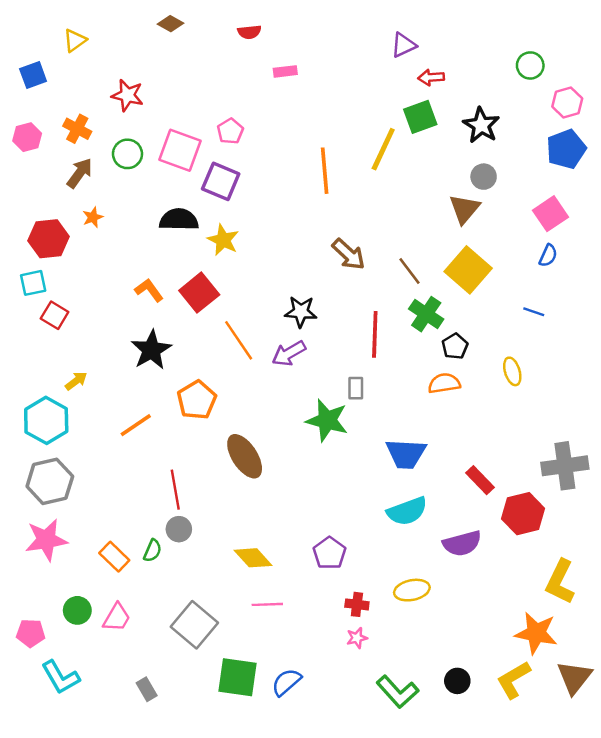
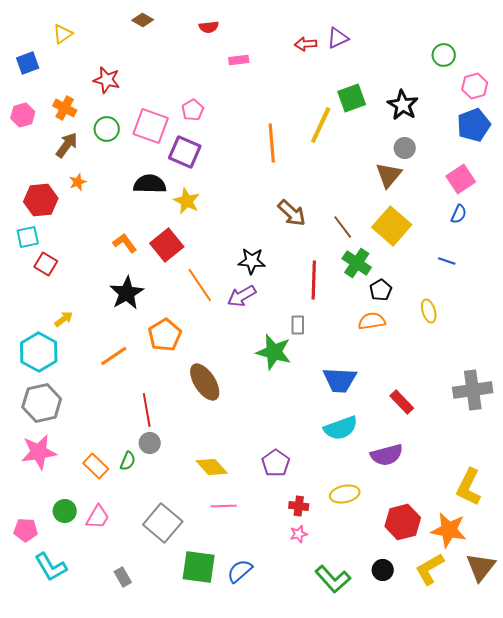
red arrow: (431, 77) -> (306, 44), moved
red hexagon: (523, 514) -> (403, 522), moved

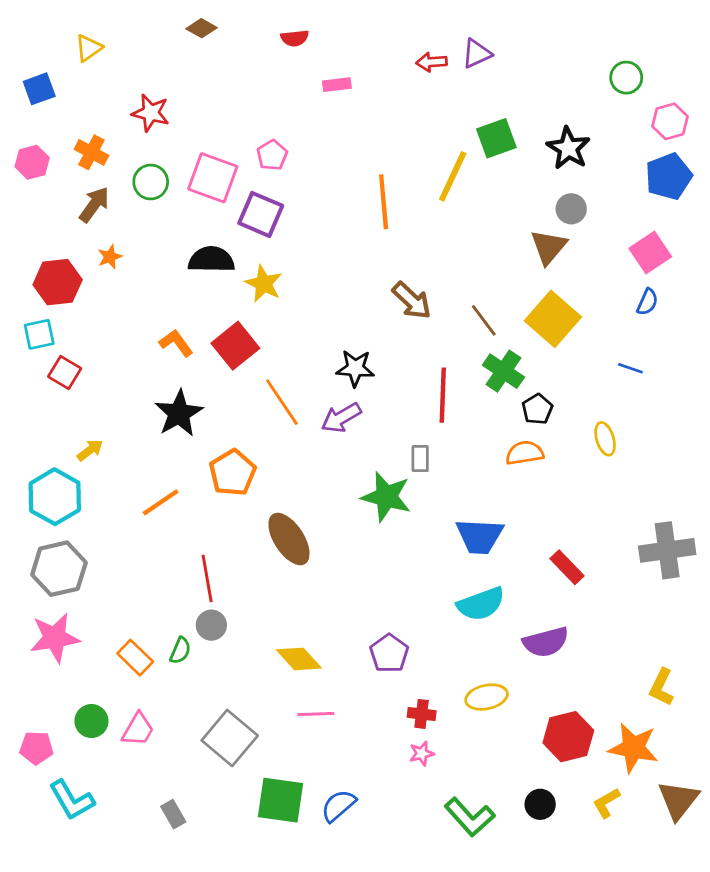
yellow L-shape: (469, 487) -> (662, 687), size x0.7
yellow L-shape: (430, 569) -> (606, 803), size x0.7

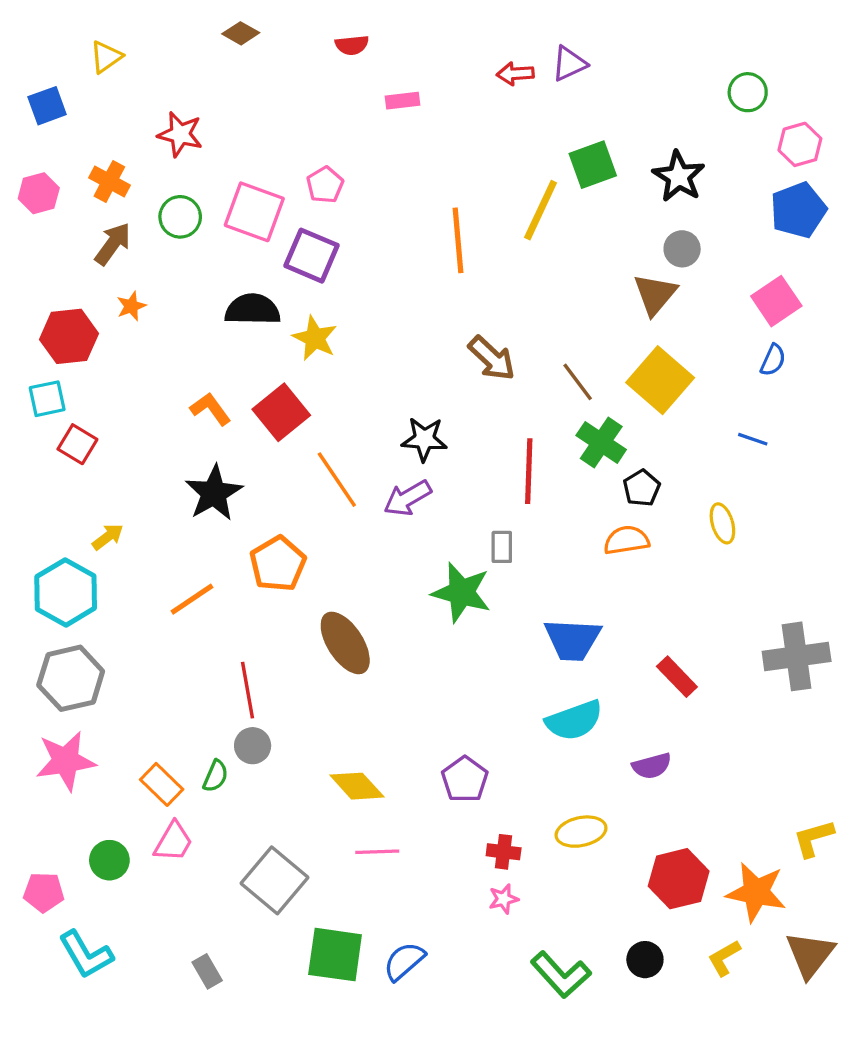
purple semicircle: (546, 642) -> (652, 766), size x0.7
yellow L-shape: (662, 687) -> (813, 838), moved, turned 48
pink trapezoid: (138, 730) -> (173, 842), moved

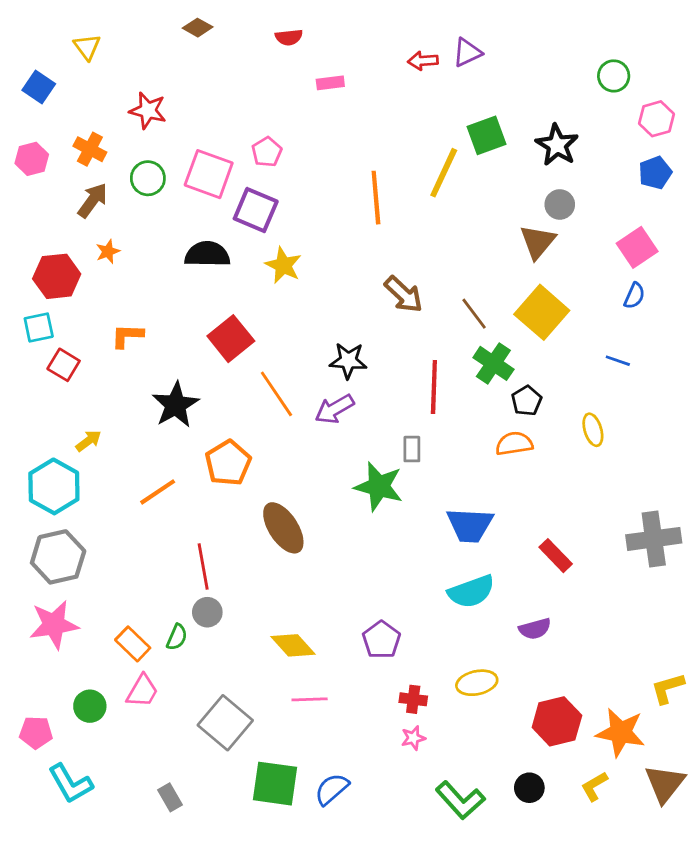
yellow triangle: (106, 57) -> (87, 47), turned -32
blue square: (47, 106) -> (39, 87), turned -36
blue pentagon: (798, 210) -> (655, 173), size x0.7
yellow star: (315, 338) -> (283, 265), moved
orange L-shape: (210, 409) -> (127, 336), moved, turned -52

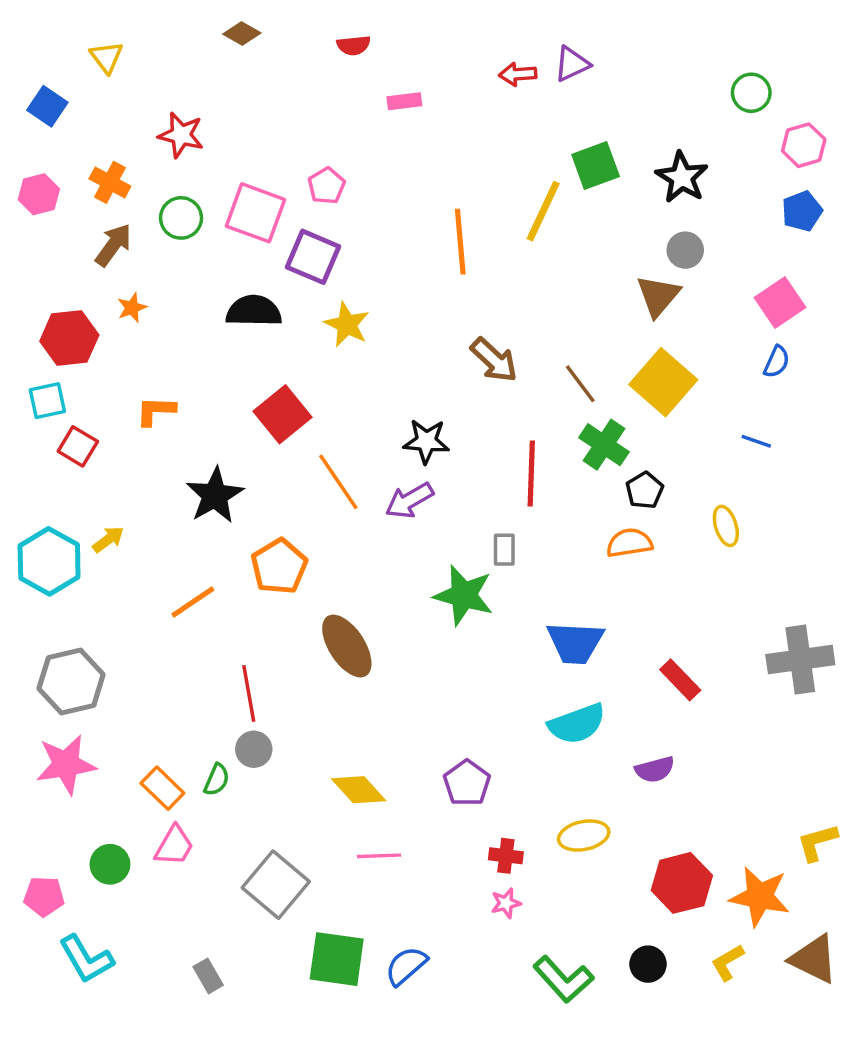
cyan hexagon: (54, 486) -> (49, 561), moved
brown triangle: (665, 784) -> (814, 959), turned -42

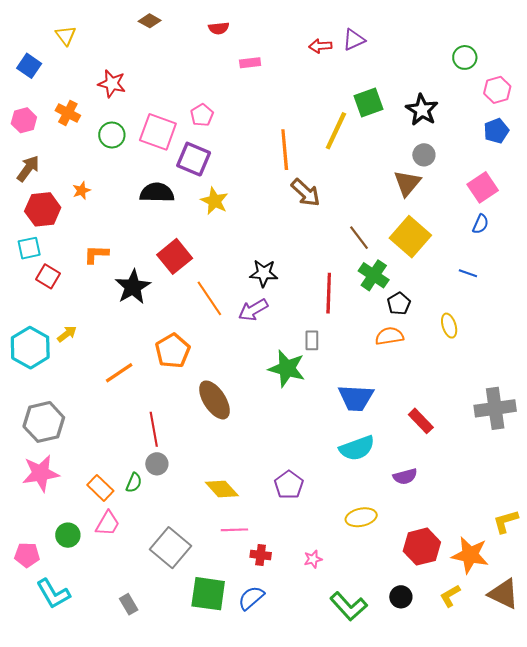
brown arrow: (113, 245) -> (28, 168), moved
brown arrow: (494, 360) -> (306, 193), moved
black star: (215, 495) -> (133, 287), moved
red cross: (506, 856) -> (261, 555), moved

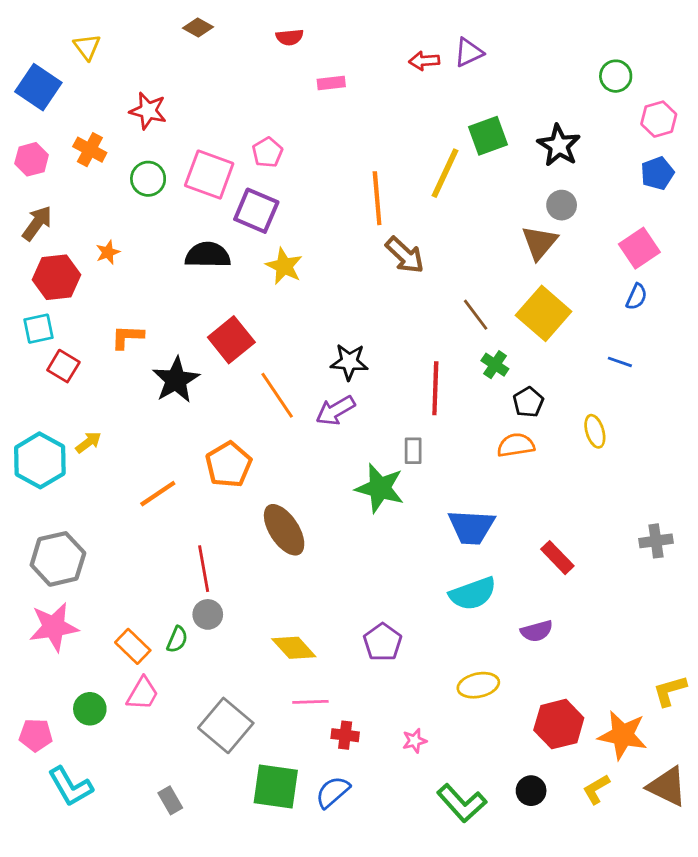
blue square: (29, 66) -> (38, 87), size x1.4
green cross: (374, 275) -> (495, 365), size x0.7
gray cross: (495, 408) -> (656, 541), size x0.6

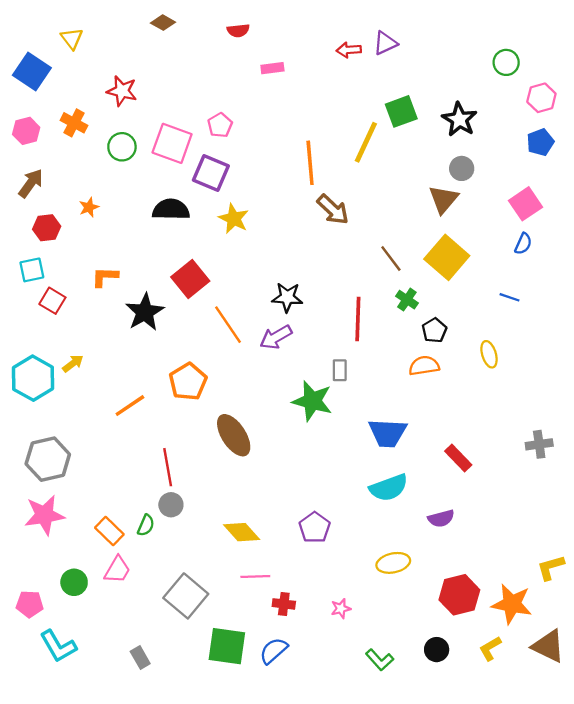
red hexagon: (57, 277) -> (47, 228), size x0.7
green L-shape: (462, 803) -> (380, 660), size x0.7

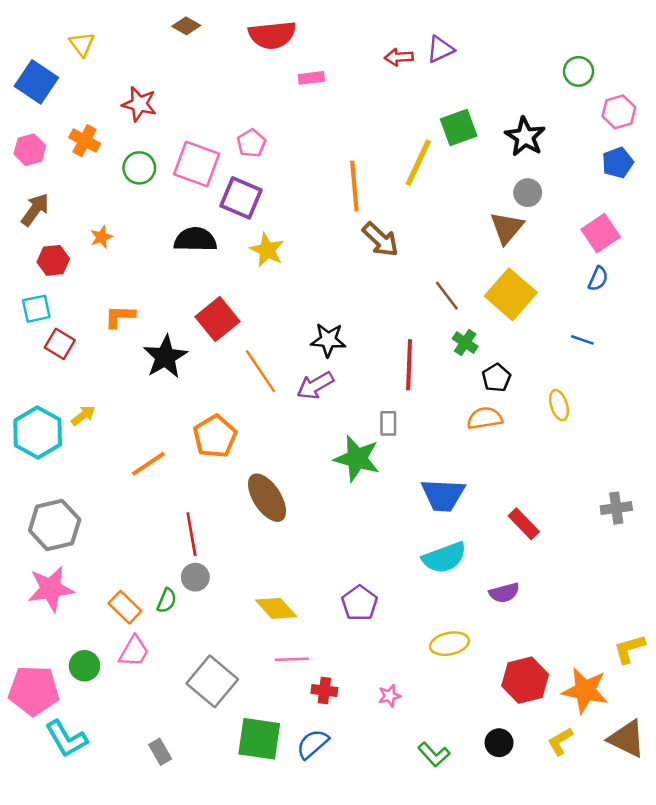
red semicircle: (238, 31) -> (272, 35), size x1.8
pink pentagon: (30, 604) -> (34, 691), size x1.6

